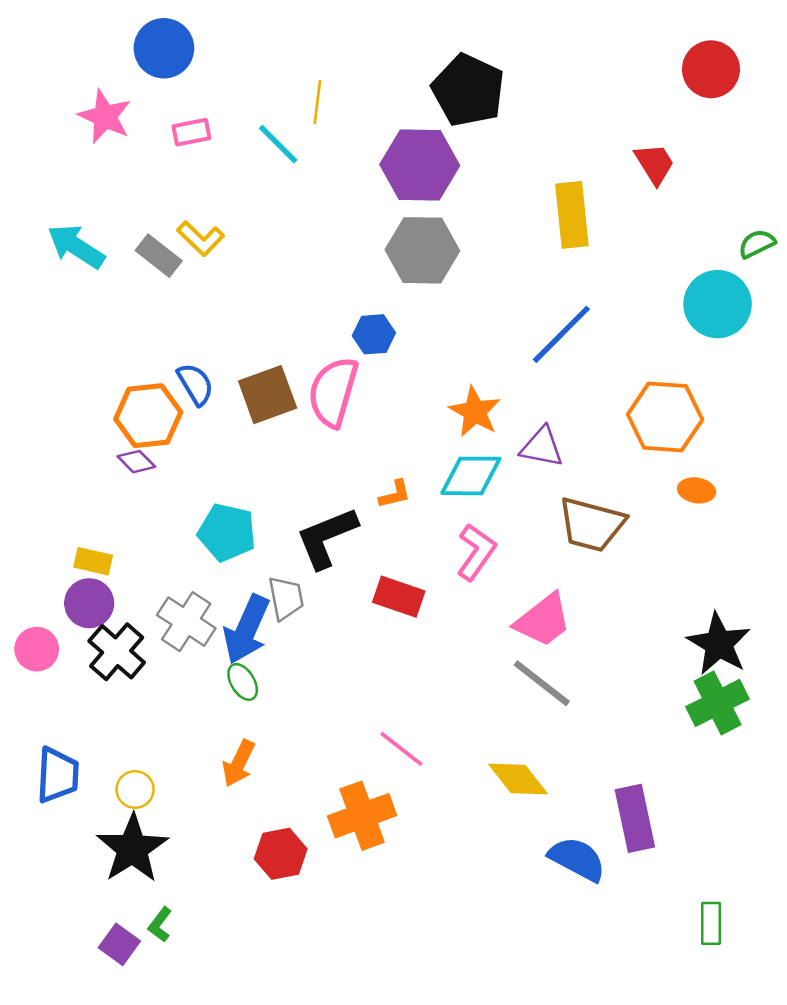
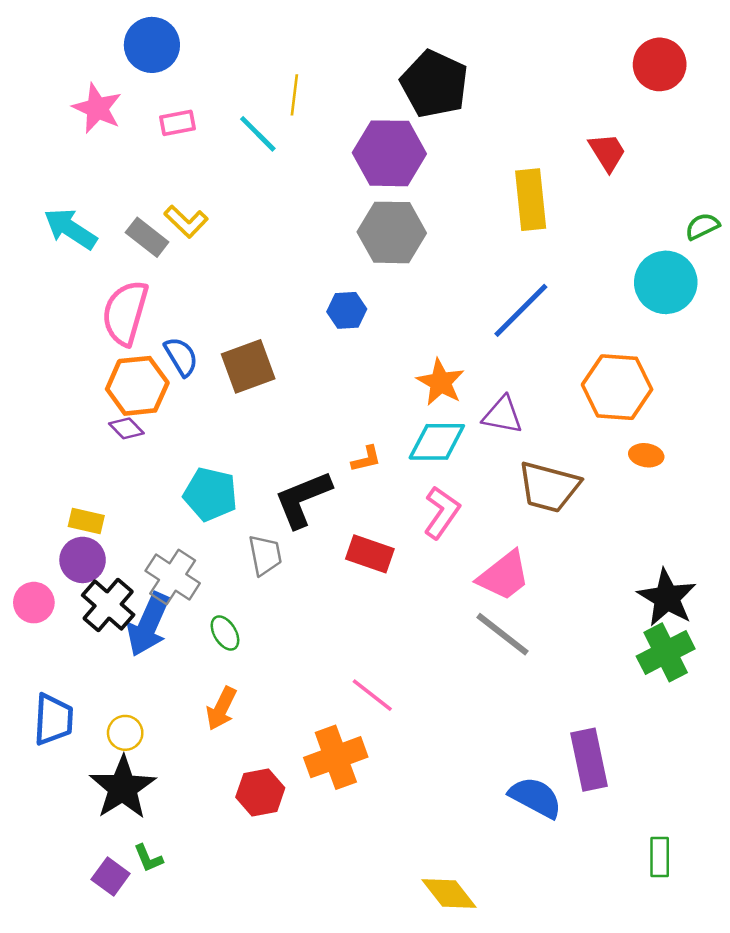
pink semicircle: (333, 392) -> (125, 313), moved
blue arrow: (247, 629) -> (148, 624), moved
yellow diamond: (518, 779) -> (449, 894), moved
green L-shape: (160, 925) -> (148, 858), turned -60

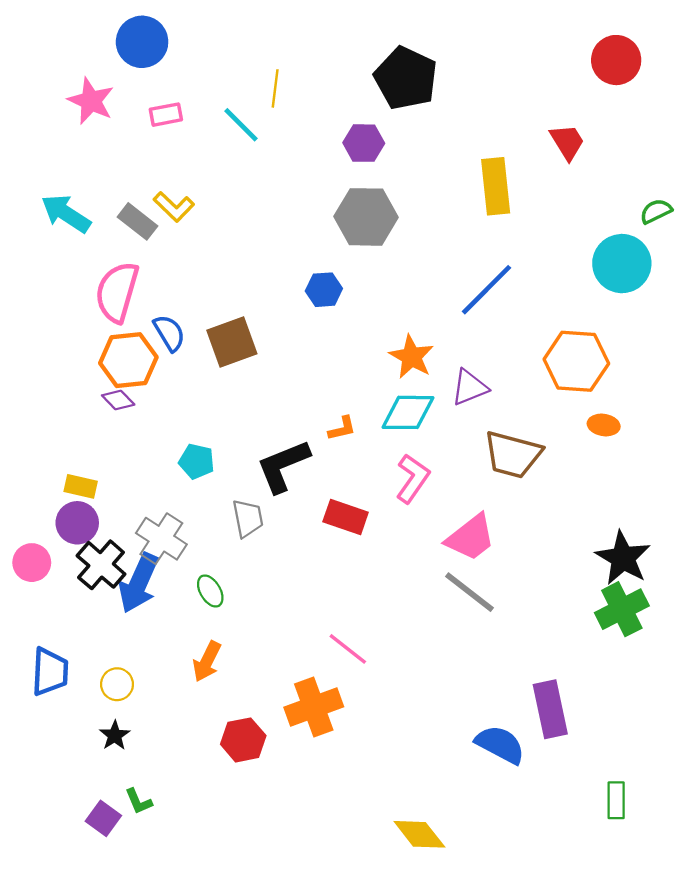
purple hexagon: (389, 153) -> (364, 143), size x0.6
purple triangle: (503, 415) -> (469, 387), turned -33
cyan pentagon: (210, 494) -> (197, 461), size x0.7
black star: (123, 788) -> (115, 735), size x0.5

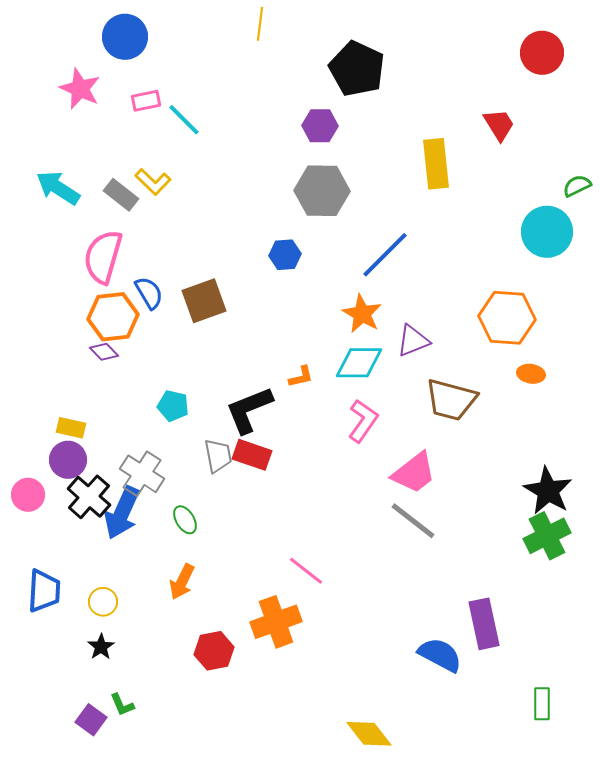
yellow line: (275, 88) -> (260, 24), moved
cyan line: (241, 125) -> (184, 120), moved
blue line: (487, 290) -> (385, 255), moved
red rectangle: (346, 517) -> (252, 455), moved

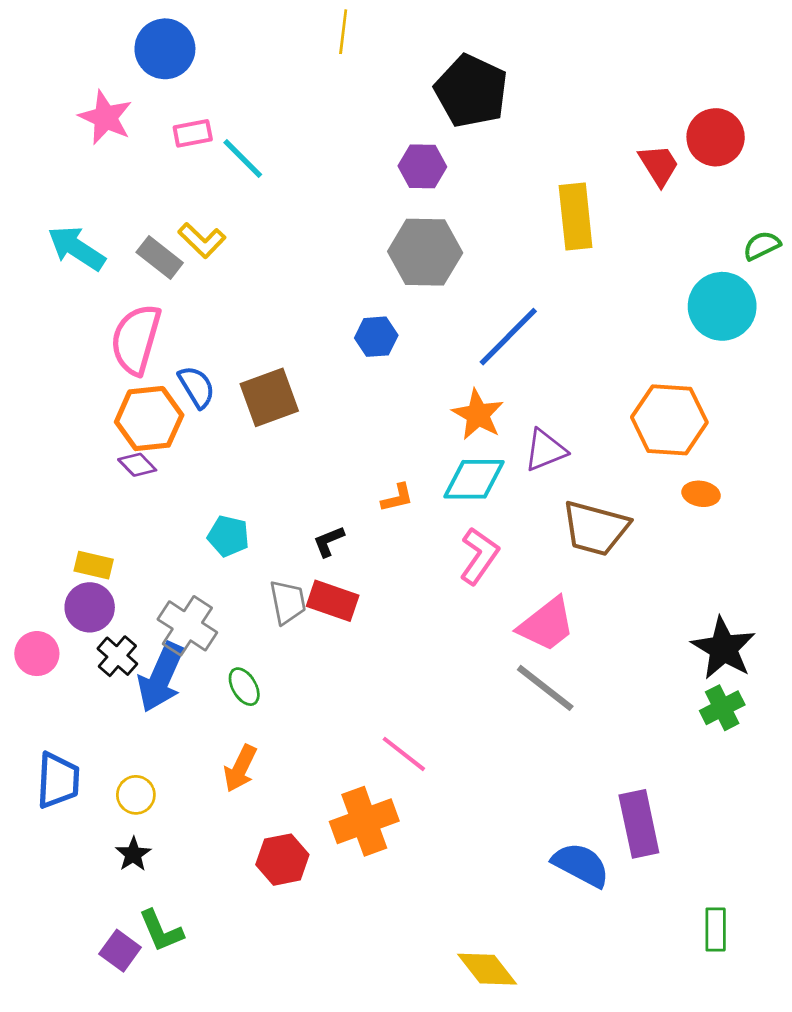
red circle: (542, 53) -> (716, 137), moved
black L-shape: (249, 410) -> (329, 541), size x0.5
black cross: (89, 497) -> (117, 656), size x0.7
green cross: (547, 536) -> (722, 708), size x0.7
green L-shape: (122, 705) -> (161, 931), size x1.4

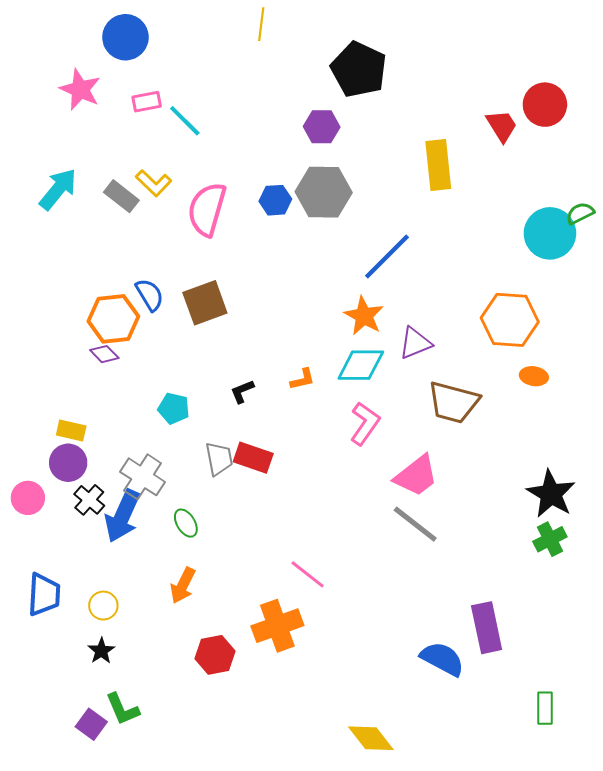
green semicircle: (762, 246) -> (580, 213), moved
cyan arrow: (76, 248) -> (58, 189), turned 96
blue hexagon: (376, 337) -> (275, 200), moved
pink semicircle: (136, 339) -> (207, 209), moved
black L-shape: (329, 541) -> (242, 391), moved

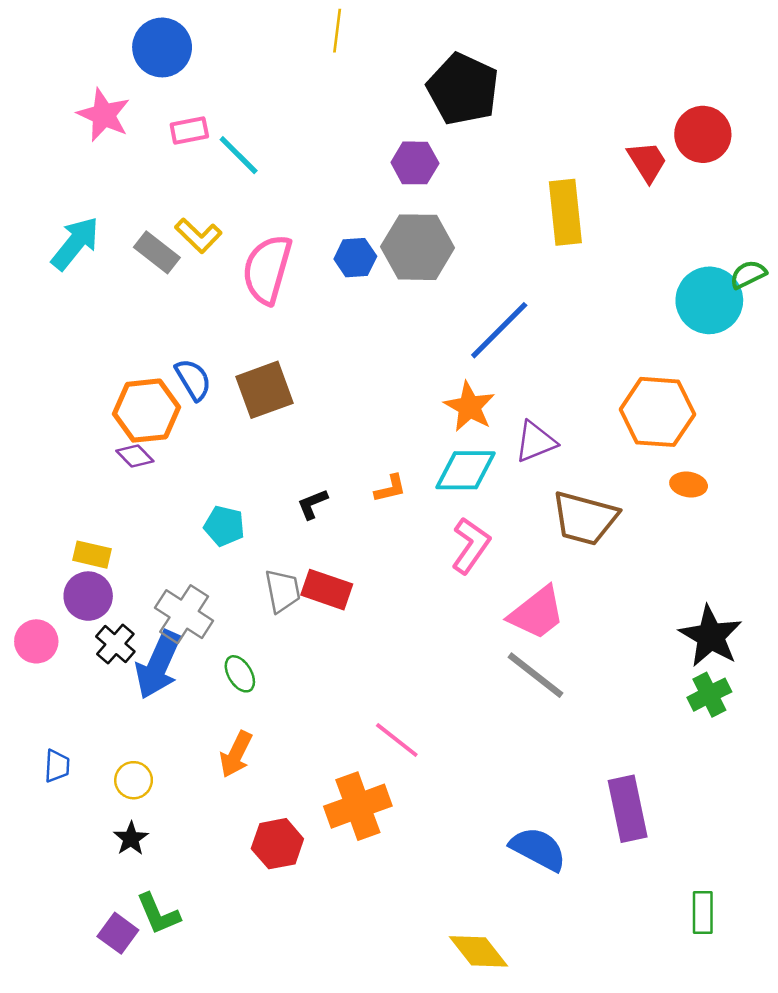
blue trapezoid: (44, 594) -> (57, 766), size x0.6
blue semicircle: (442, 659) -> (538, 849), moved

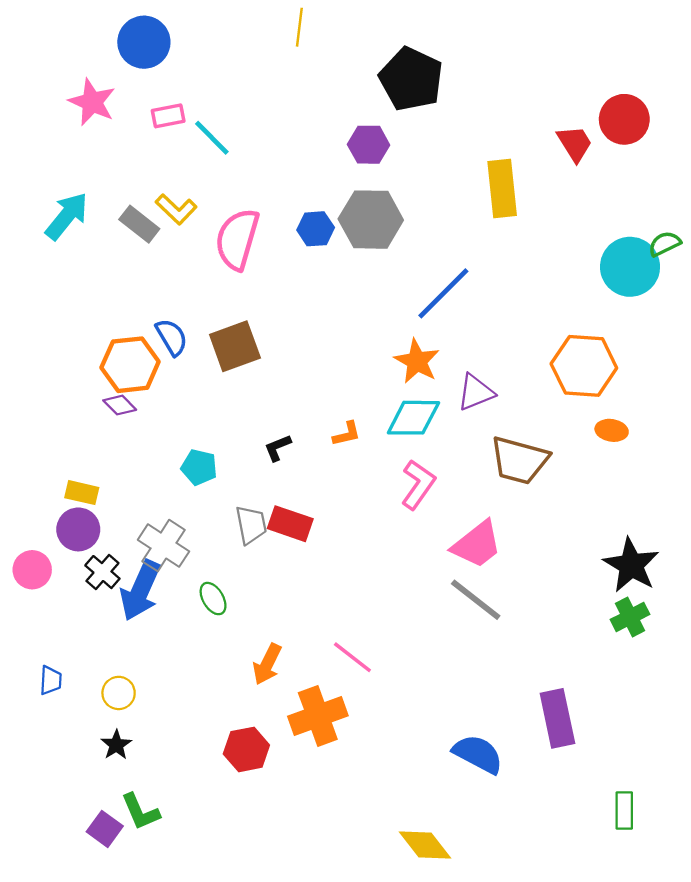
orange arrow: (236, 754) -> (267, 664), moved

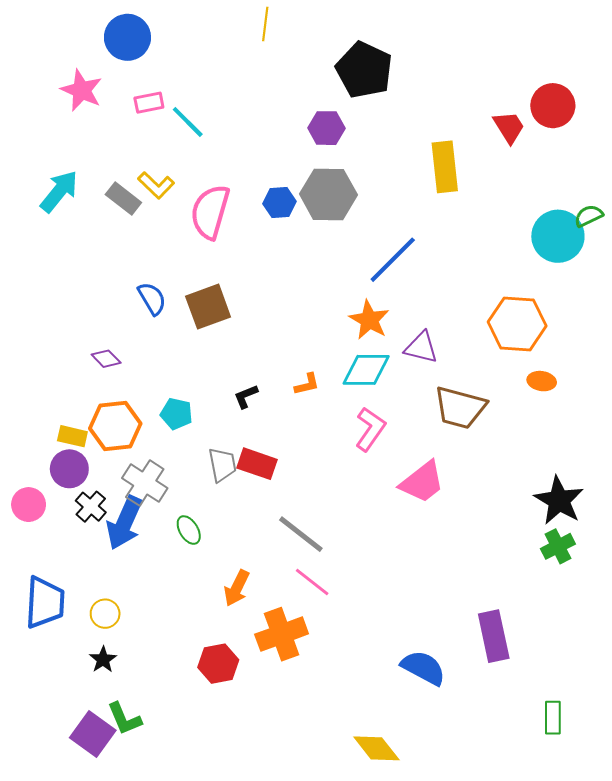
orange hexagon: (130, 365) -> (115, 426), moved
purple triangle: (476, 392) -> (421, 347), turned 36
gray line: (476, 600) -> (301, 534), moved
blue trapezoid: (51, 680) -> (45, 602), size x2.0
purple square: (105, 829) -> (93, 734), size x1.4

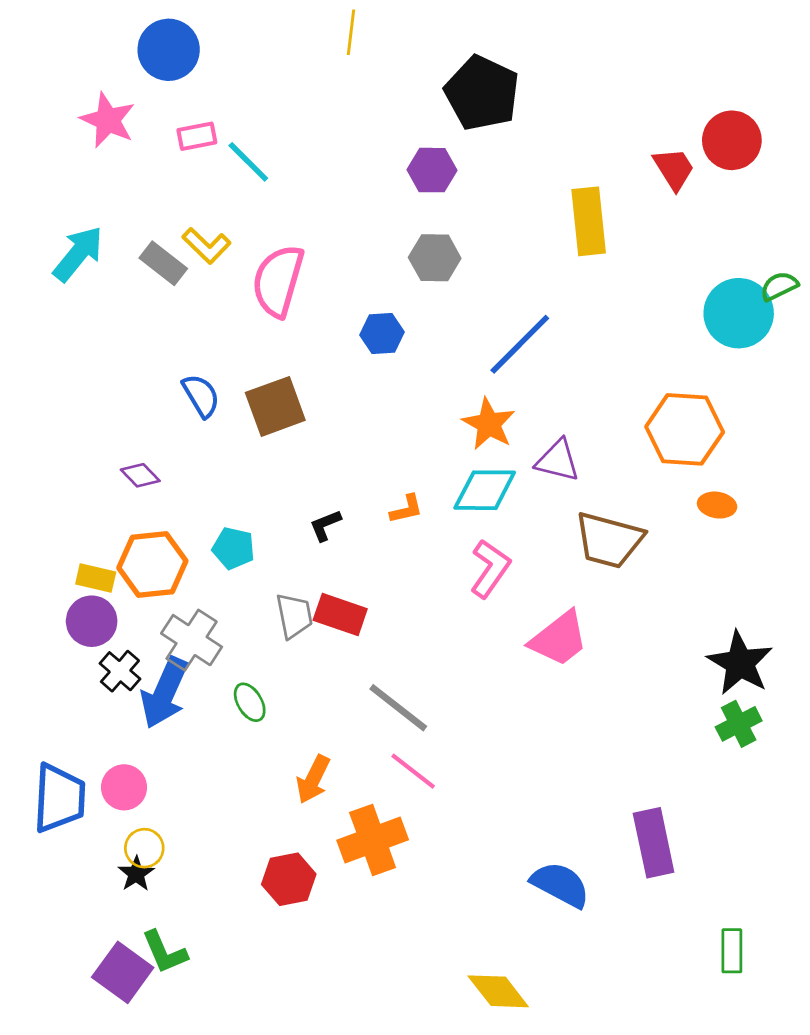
gray hexagon: (328, 194) -> (435, 258), size x0.7
blue hexagon: (279, 203) -> (382, 333), moved
pink circle: (29, 505) -> (124, 787), moved
yellow circle: (105, 614) -> (144, 848), moved

